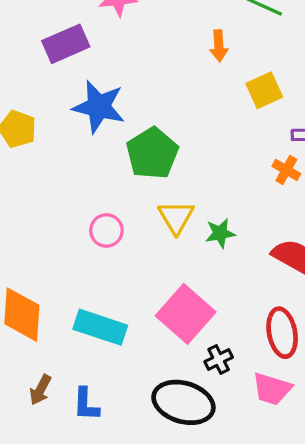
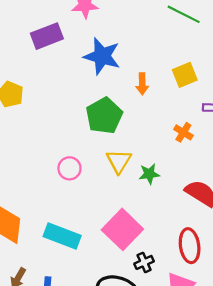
orange arrow: (219, 46) -> (142, 84), moved
blue star: (99, 107) -> (102, 56), moved
orange cross: (286, 170) -> (183, 132), moved

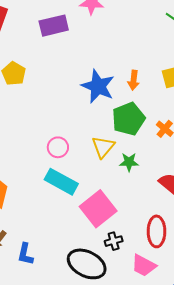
blue star: (102, 56) -> (98, 86), moved
green pentagon: (104, 116) -> (128, 119), moved
cyan rectangle: (62, 236) -> (61, 182), moved

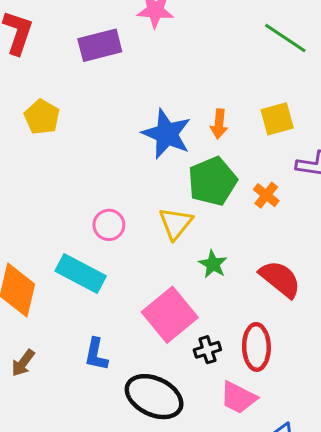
green star: (129, 162) -> (213, 264), moved, turned 30
cyan rectangle: (61, 182) -> (81, 273), moved
black cross: (114, 241) -> (207, 350), moved
blue L-shape: (25, 254) -> (96, 354), moved

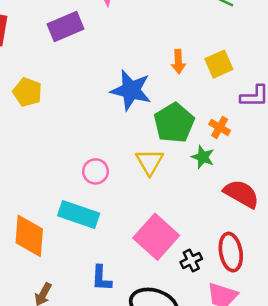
orange arrow: (219, 124) -> (178, 62), moved
green star: (213, 264) -> (203, 157), moved

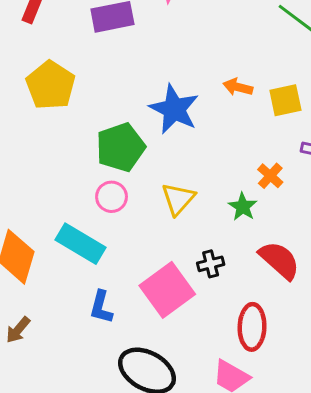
orange arrow: (178, 62) -> (238, 87), turned 95
yellow pentagon: (27, 92) -> (51, 85), size x1.4
green pentagon: (174, 123) -> (120, 147), moved
black cross: (191, 260) -> (211, 264), moved
blue L-shape: (101, 278) -> (101, 307), moved

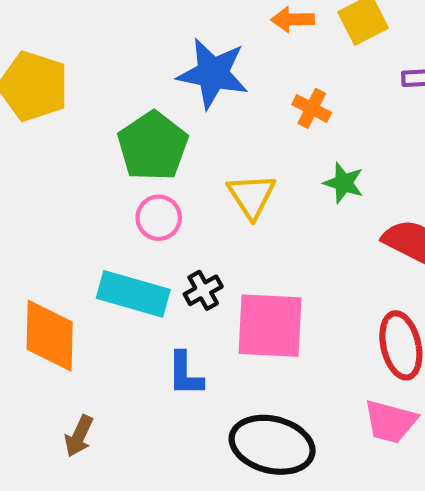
orange cross: (270, 176) -> (312, 108), moved
black cross: (211, 264) -> (203, 290), moved
pink square: (167, 290) -> (270, 326), turned -36

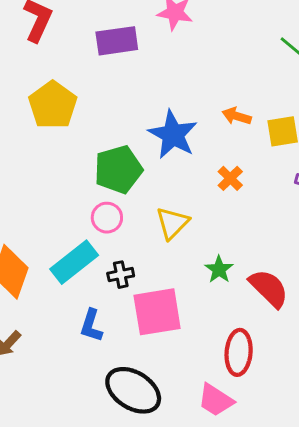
green star: (344, 183) -> (219, 269), moved
cyan rectangle: (133, 294) -> (74, 262), turned -72
pink square: (270, 326) -> (157, 312), turned -30

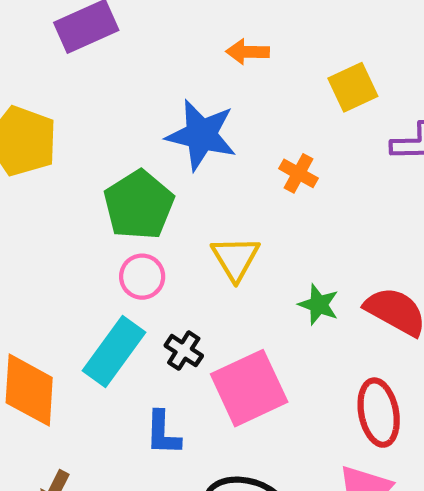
orange arrow: (237, 116) -> (248, 52), moved
black cross: (121, 275) -> (184, 351), turned -30

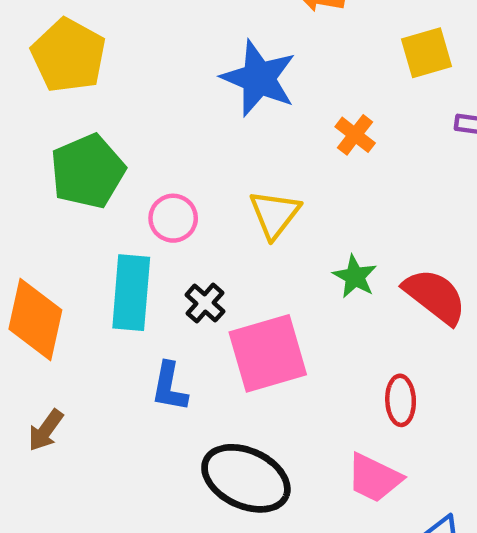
green pentagon: (139, 205) -> (88, 171), moved
cyan rectangle: (114, 352) -> (131, 293), turned -40
red ellipse: (379, 413) -> (401, 400), size x0.7

